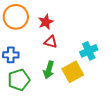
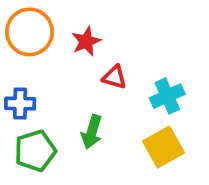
red triangle: (51, 42) -> (114, 77), moved
yellow square: (73, 72) -> (164, 147), moved

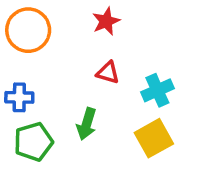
red star: (86, 41) -> (106, 21), moved

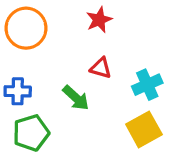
green arrow: (87, 124) -> (76, 98), moved, turned -64

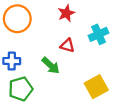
cyan cross: (147, 85) -> (99, 34), moved

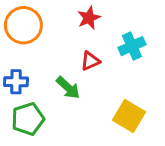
red triangle: (67, 45) -> (90, 61), turned -40
yellow square: (96, 87) -> (129, 116), turned -30

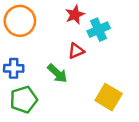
cyan cross: (132, 46) -> (99, 30), moved

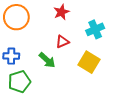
cyan cross: (99, 30) -> (95, 29), moved
yellow square: (109, 97) -> (89, 62), moved

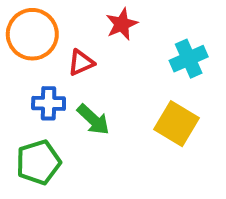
red triangle: (62, 42) -> (81, 63), moved
blue cross: (11, 56) -> (49, 103), moved

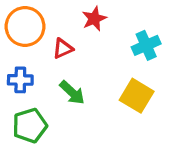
blue cross: (49, 103) -> (20, 80), moved

